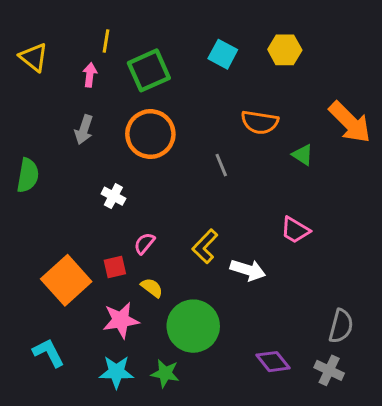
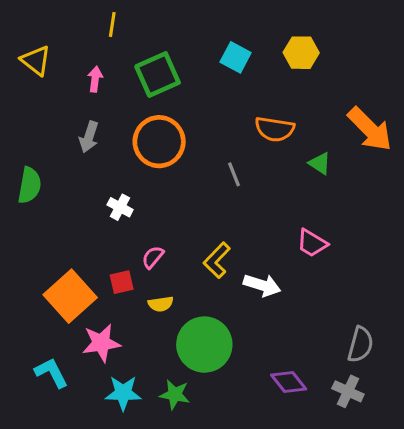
yellow line: (106, 41) -> (112, 25), moved
yellow semicircle: (152, 288) -> (161, 304), turned 135
pink star: (121, 320) -> (101, 343), moved

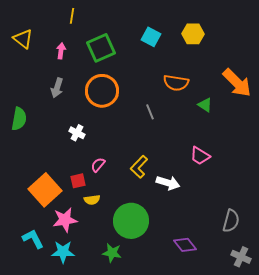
yellow semicircle: (161, 304) -> (92, 200), moved
gray cross: (348, 391) -> (241, 257), moved
cyan star: (123, 393) -> (63, 252), moved

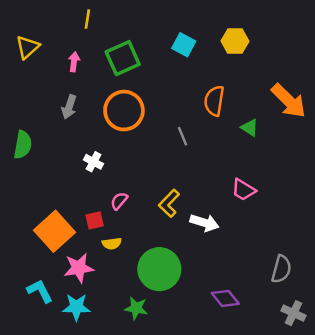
yellow triangle: (23, 39) -> (28, 47), turned 40
orange semicircle: (176, 83) -> (214, 101), turned 90

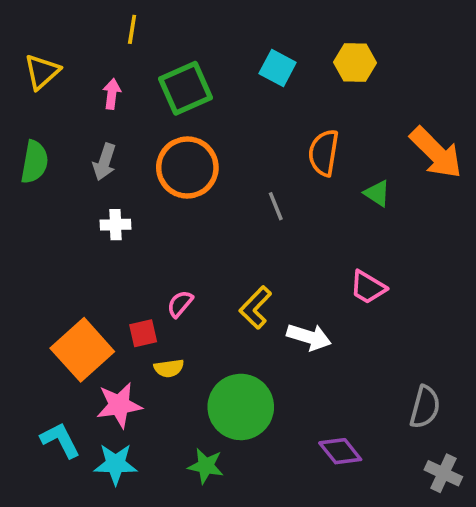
green semicircle: (23, 145) -> (34, 162), moved
white cross: (93, 162) -> (116, 225), moved, turned -30

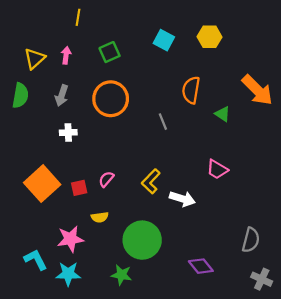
yellow triangle: (42, 72) -> (35, 59), moved
green square: (186, 88) -> (110, 52), size x0.7
red square: (143, 333) -> (79, 188), moved
orange square: (82, 350) -> (42, 184), moved

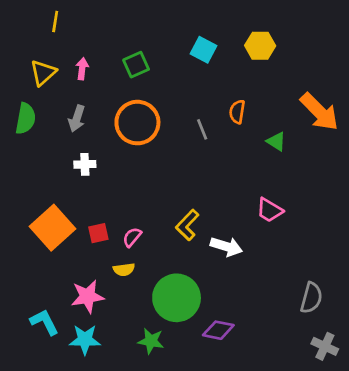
yellow line: (78, 17) -> (55, 21), moved
orange semicircle: (191, 90) -> (237, 112), size x0.7
gray line: (163, 122) -> (202, 129), moved
pink semicircle: (106, 179) -> (132, 237), moved
purple diamond: (201, 266) -> (218, 330), moved, turned -40

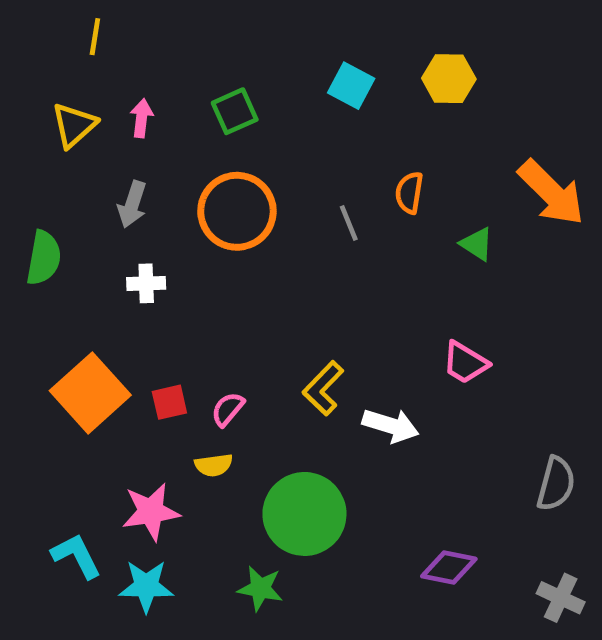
green semicircle: (26, 119) -> (44, 258), moved
gray semicircle: (311, 298) -> (556, 484), moved
purple diamond: (218, 330) -> (449, 568), moved

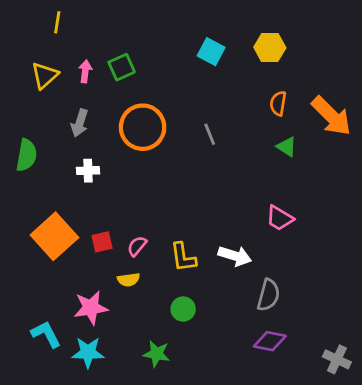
green square: (235, 111) -> (122, 67), moved
orange semicircle: (409, 193) -> (278, 103), moved
yellow L-shape: (323, 388) -> (183, 257), moved, turned -52
gray semicircle: (556, 484) -> (268, 295), moved
green circle: (304, 514) -> (183, 309), size x0.5

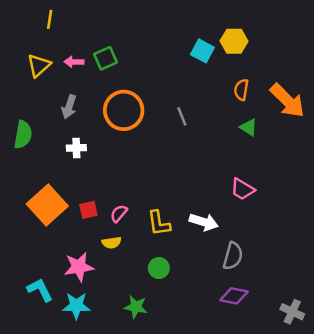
cyan square: (211, 52) -> (202, 51), moved
pink arrow: (85, 71) -> (74, 62), turned -96

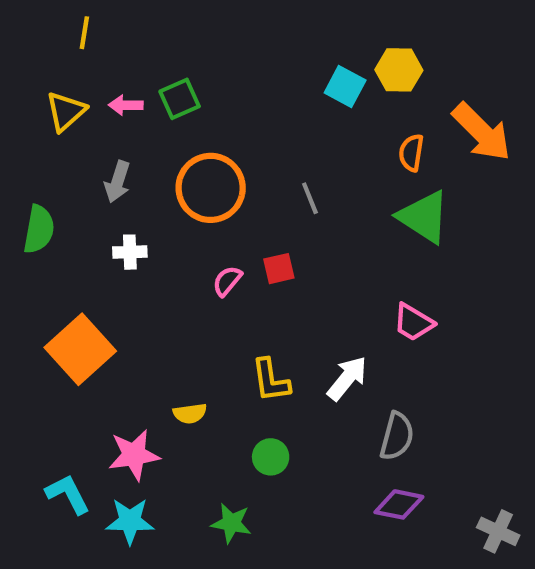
orange arrow: (287, 101) -> (482, 132), moved
green triangle: (249, 127) -> (424, 217), size x1.8
red square: (88, 210) -> (279, 269), moved
pink semicircle: (119, 213) -> (227, 281), moved
white arrow: (204, 222) -> (347, 378), turned -68

